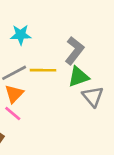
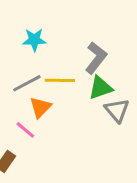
orange triangle: (14, 94) -> (40, 107), moved

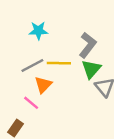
green triangle: (100, 88) -> (91, 69), turned -30

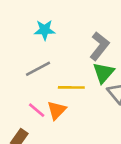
yellow line: (59, 63) -> (71, 87), moved
orange triangle: (43, 85) -> (57, 110), moved

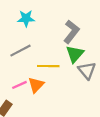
pink line: (37, 110) -> (19, 85), turned -64

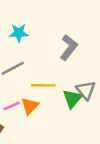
green triangle: (75, 54) -> (72, 99), moved

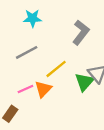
yellow line: (43, 85) -> (56, 69), turned -40

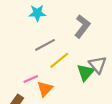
gray line: (27, 52) -> (45, 45), moved
orange triangle: (43, 89) -> (45, 89), moved

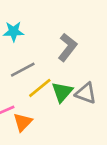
gray triangle: (98, 65) -> (86, 93), turned -30
green triangle: (86, 72) -> (62, 92), moved

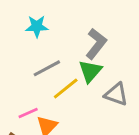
green triangle: (62, 92) -> (90, 71), moved

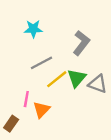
green triangle: (90, 71) -> (77, 78), moved
pink line: (28, 113) -> (26, 99), turned -56

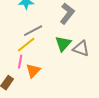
yellow line: (57, 79) -> (26, 45), moved

